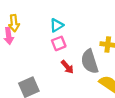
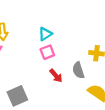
gray semicircle: (90, 62) -> (78, 70), size x0.7

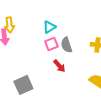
gray semicircle: (78, 70) -> (66, 45), moved

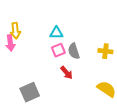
cyan triangle: (49, 27) -> (56, 33), turned 32

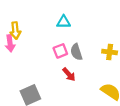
cyan triangle: (56, 33) -> (64, 22), moved

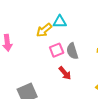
yellow arrow: (15, 31) -> (44, 30), moved, turned 56

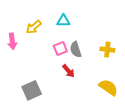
yellow arrow: (44, 30) -> (34, 27), moved

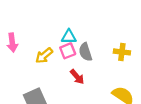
cyan triangle: (63, 21) -> (69, 37), moved
yellow arrow: (34, 27) -> (44, 56), moved

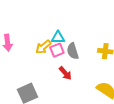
yellow arrow: (44, 56) -> (43, 47), moved

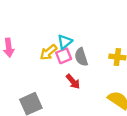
cyan triangle: (58, 37) -> (65, 42), turned -40

